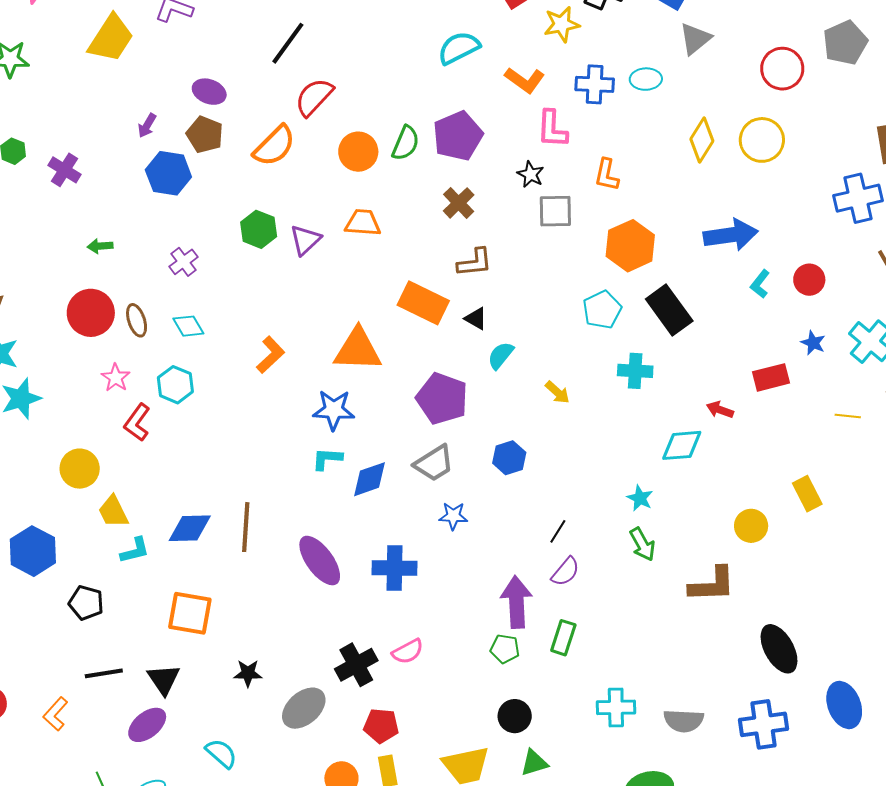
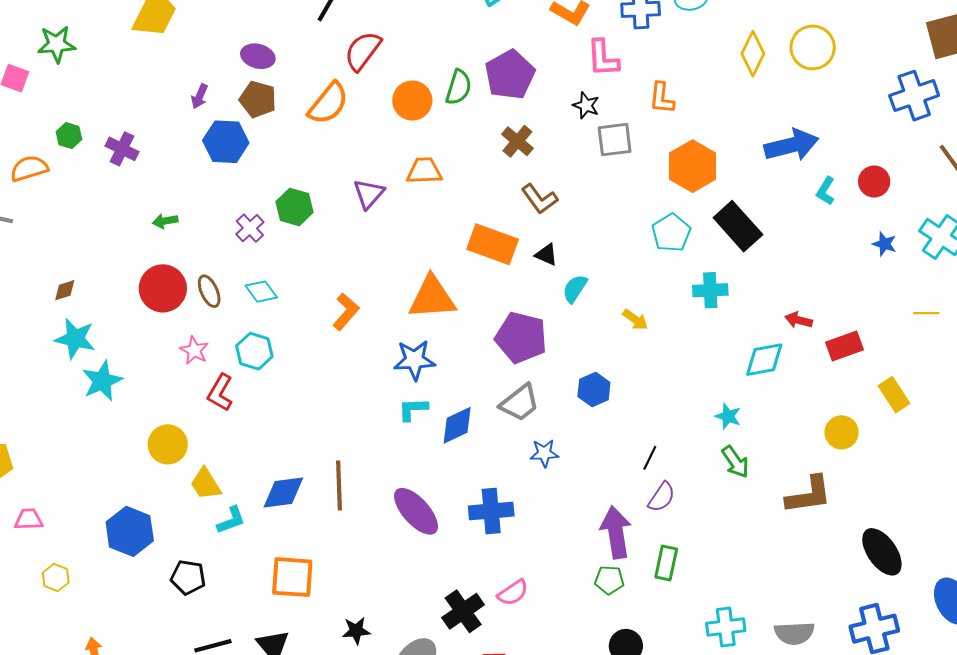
green hexagon: (259, 229) -> (294, 207), moved
brown L-shape: (475, 263) -> (540, 199), turned 66
red rectangle: (771, 377) -> (845, 346), moved

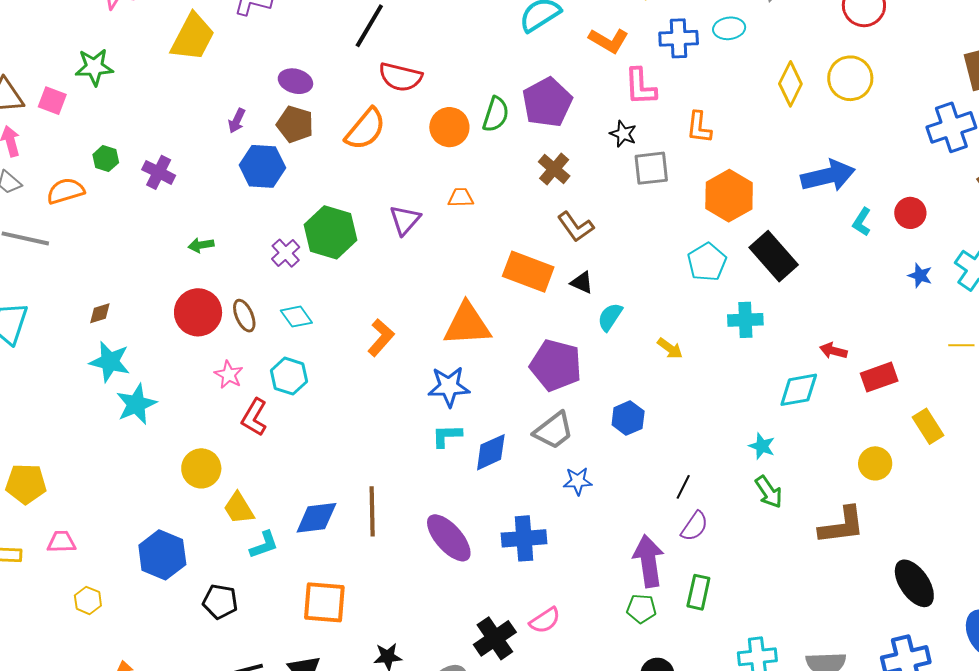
red semicircle: (363, 51) -> (400, 77), turned -114
orange trapezoid: (424, 171) -> (461, 198), size x0.7
green hexagon: (294, 207) -> (330, 232), size x1.4

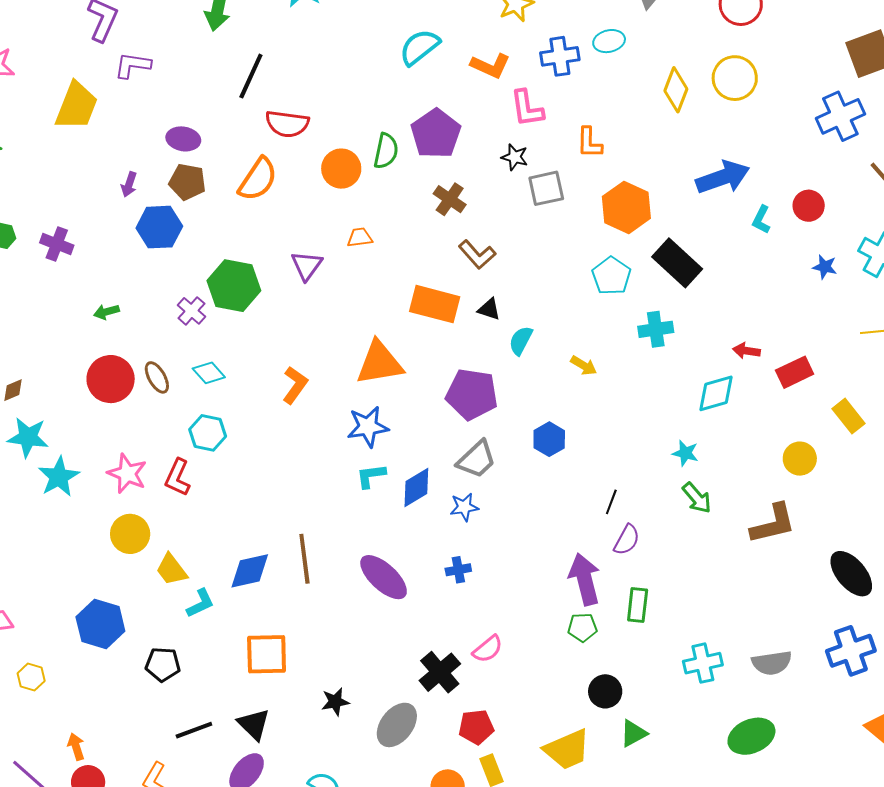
pink star: (229, 375) -> (127, 474), moved, size x1.4
blue star: (578, 481) -> (464, 507), moved
blue cross: (524, 538) -> (458, 570), size x0.6

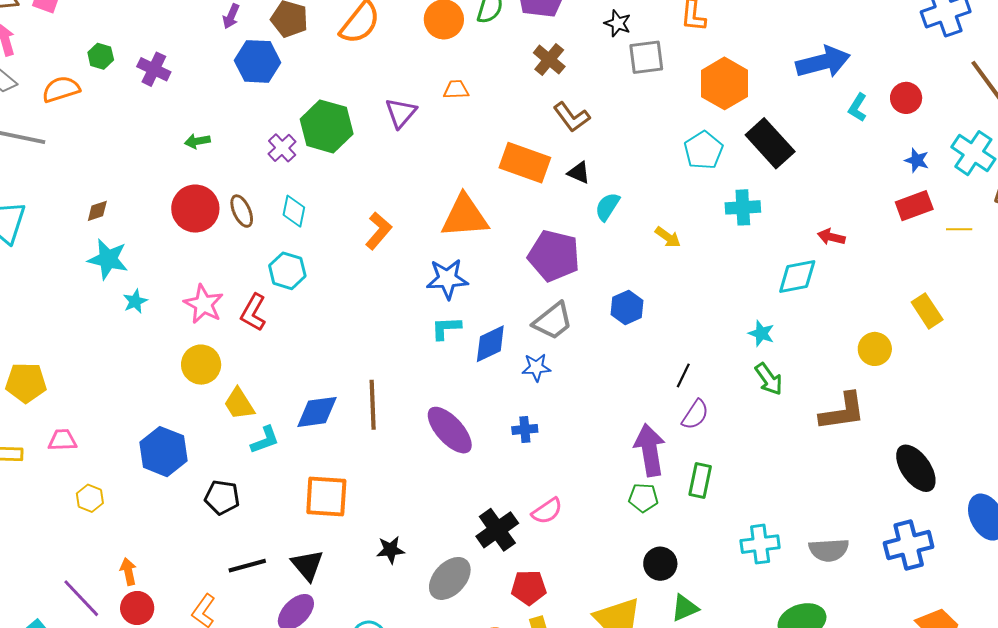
red rectangle: (795, 372) -> (914, 206), moved
cyan diamond: (209, 373) -> (294, 211), turned 48
cyan star: (59, 477) -> (135, 301), size x0.6

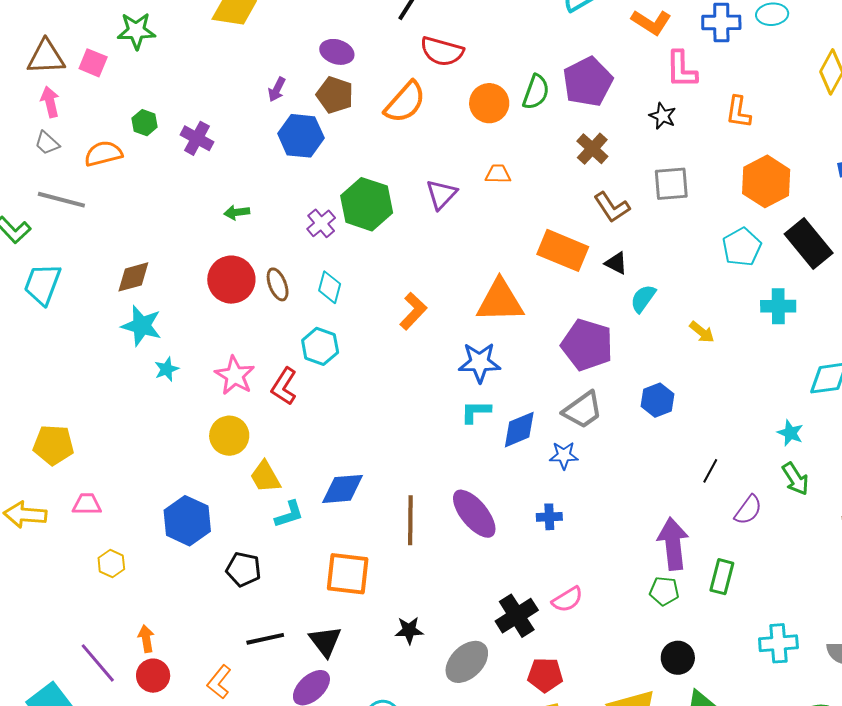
gray square: (646, 57) -> (671, 184), moved
brown diamond: (97, 211) -> (133, 277), size x1.5
brown line: (373, 405) -> (410, 520), moved
purple semicircle: (695, 415) -> (748, 510), moved

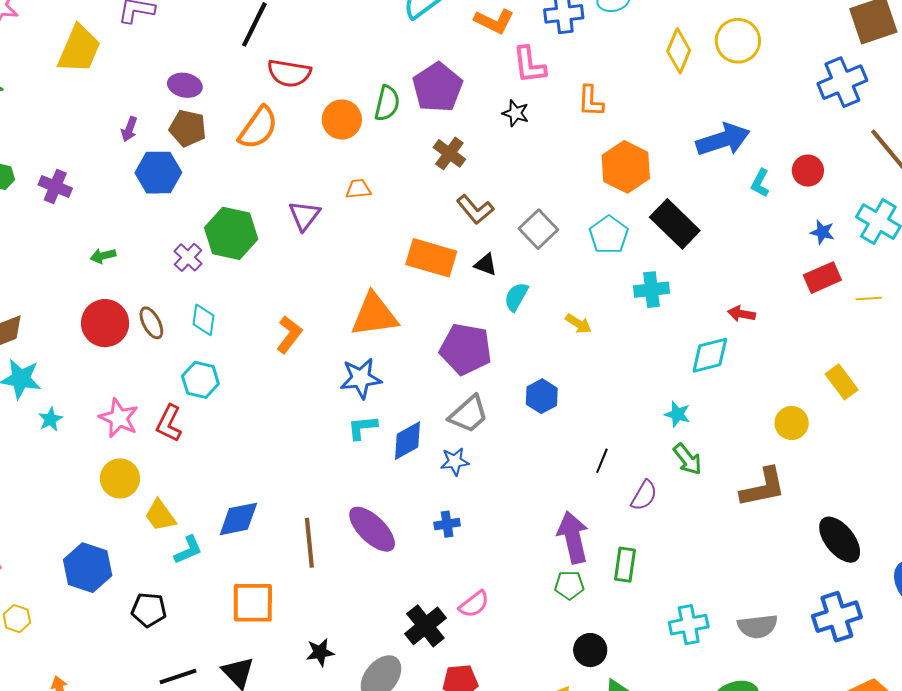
gray square: (671, 184) -> (538, 229), moved, turned -33

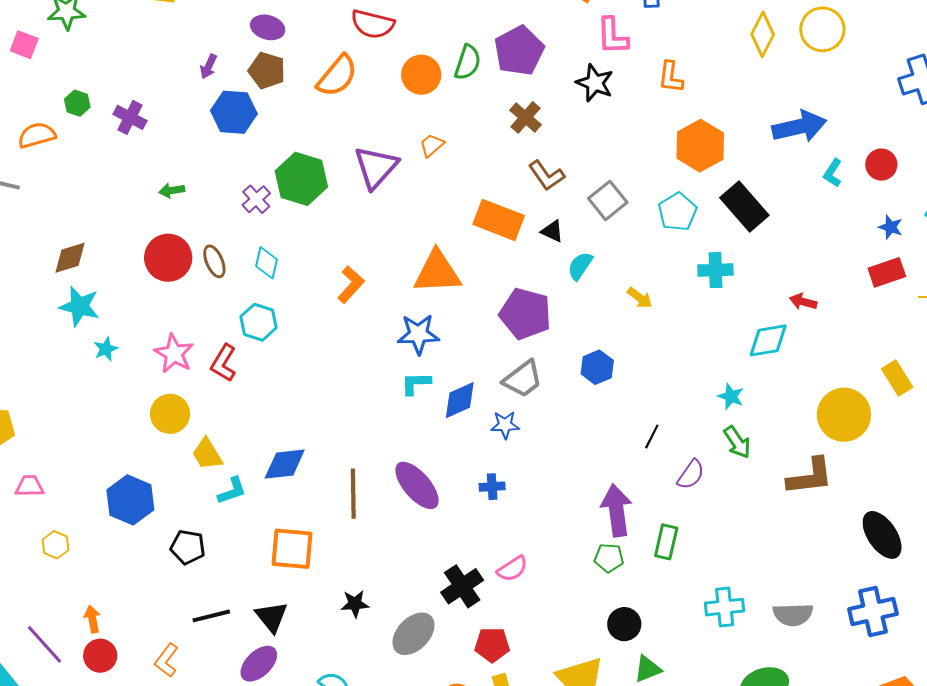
black star: (516, 113) -> (595, 83), size x1.4
orange trapezoid: (358, 189) -> (432, 145), turned -40
purple triangle: (304, 215) -> (376, 167), size x1.4
yellow circle: (792, 423) -> (844, 415), size x1.6

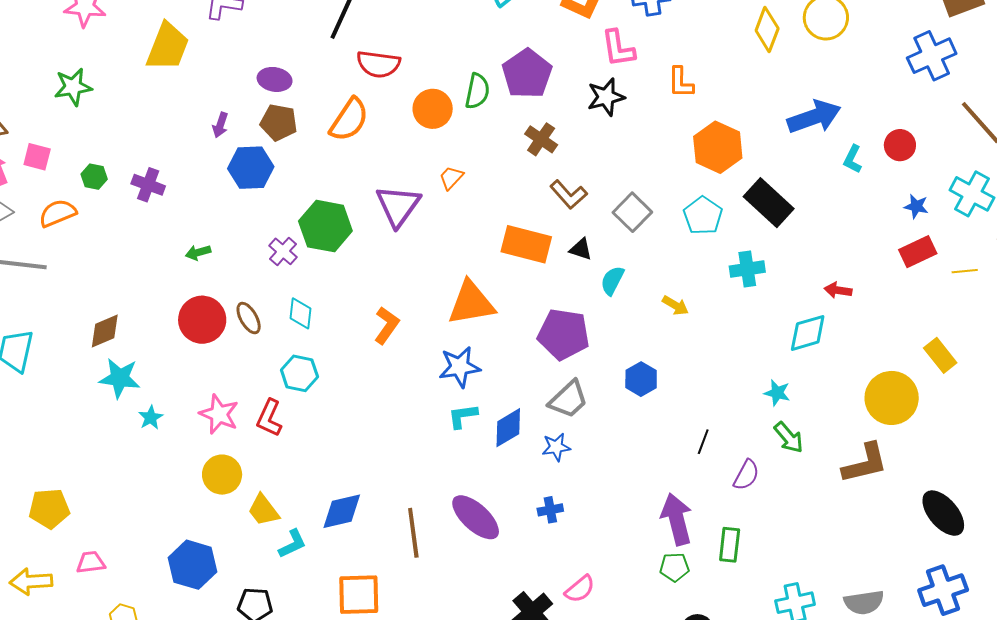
pink square: (24, 45) -> (37, 157), moved
black star: (595, 83) -> (606, 97), turned -30

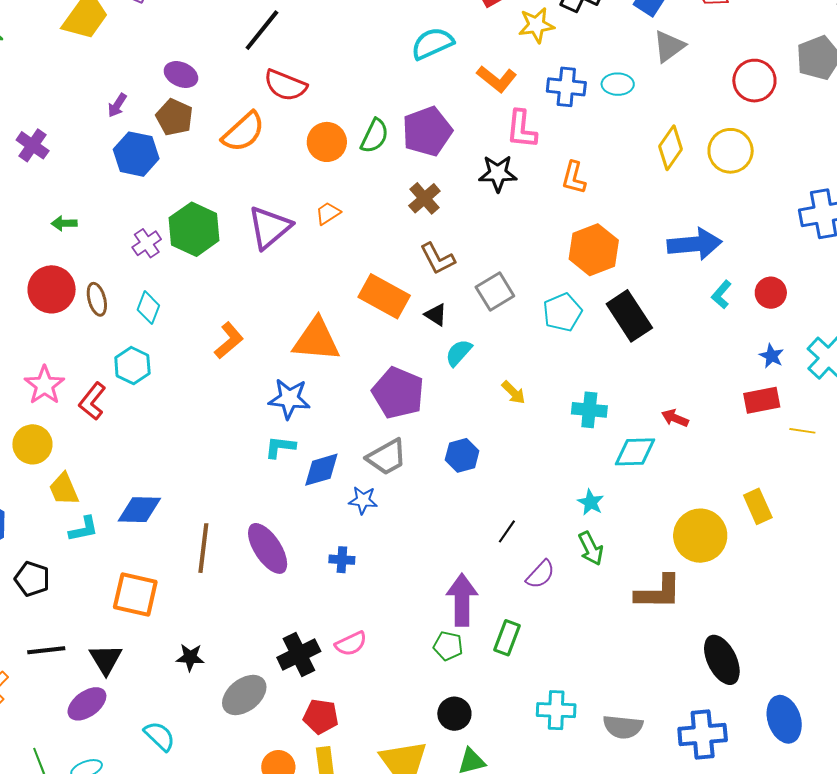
cyan cross: (747, 269) -> (589, 410), moved

